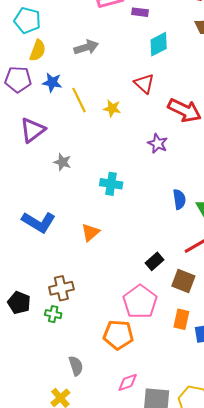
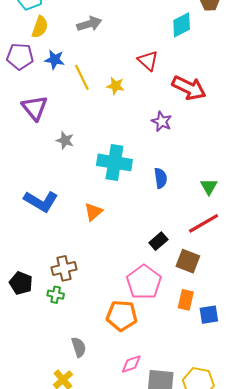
cyan diamond: (159, 44) -> (182, 25), moved
purple triangle: (32, 130) -> (35, 108), turned -32
cyan cross: (111, 184) -> (114, 162), size x1.5
blue semicircle: (179, 199) -> (161, 178), moved

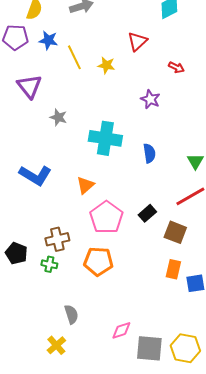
red triangle: (148, 61) -> (137, 41), turned 35
red arrow: (189, 88) -> (176, 67), size x0.5
pink pentagon: (144, 282) -> (106, 217), moved
orange pentagon: (122, 316) -> (98, 261), moved

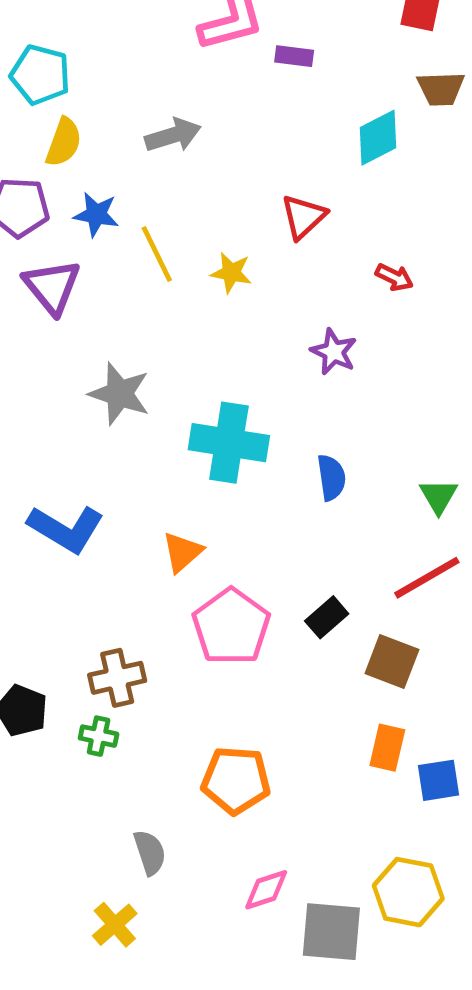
purple triangle: (29, 86) -> (52, 287), moved
gray star: (58, 117) -> (119, 394), size x1.5
orange pentagon: (98, 261) -> (236, 780), moved
yellow hexagon: (185, 348) -> (408, 892), moved

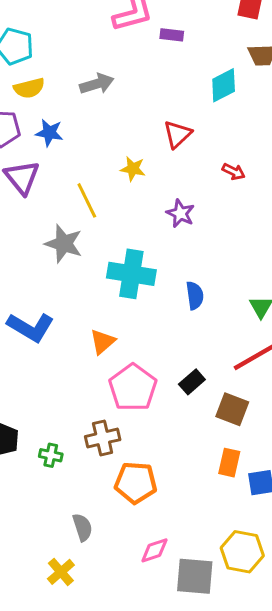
yellow semicircle: (64, 142) -> (29, 88), turned 56
yellow line: (157, 254) -> (87, 200), moved
purple star: (334, 352) -> (180, 213), moved
brown cross: (117, 678) -> (103, 438), moved

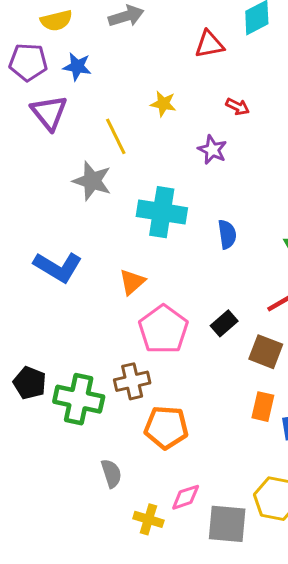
red triangle: (177, 134) -> (209, 44), moved, turned 32
red arrow: (234, 172) -> (238, 107), moved
green cross: (51, 455) -> (79, 399), size x2.0
yellow cross: (61, 572) -> (148, 519), moved, turned -32

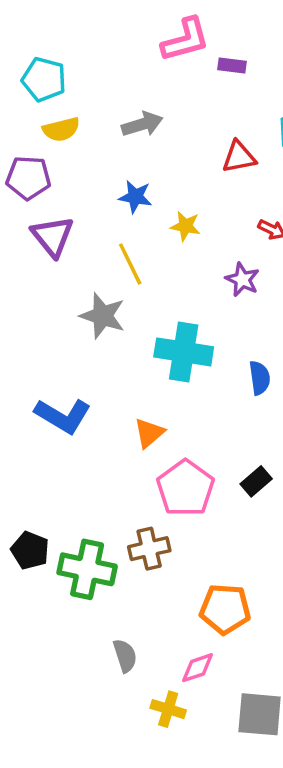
blue star: (77, 67) -> (135, 197), moved
orange pentagon: (166, 427) -> (225, 609), moved
pink diamond: (186, 497) -> (197, 668), moved

